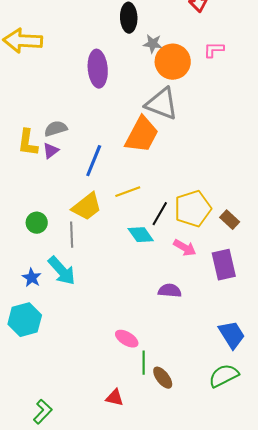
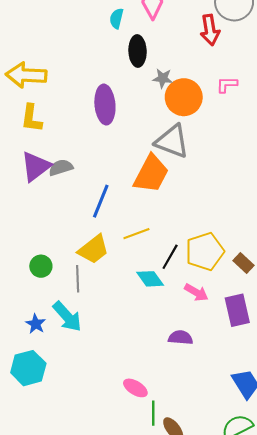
yellow L-shape: (28, 143) -> (31, 118), moved
purple triangle: (51, 151) -> (36, 166), moved, size x1.8

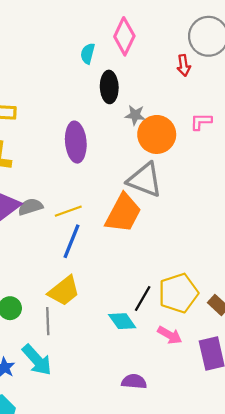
red arrow: (210, 30) -> (184, 65), size x0.7
yellow line: (136, 234) -> (68, 211), moved
purple semicircle: (181, 338) -> (134, 382), moved

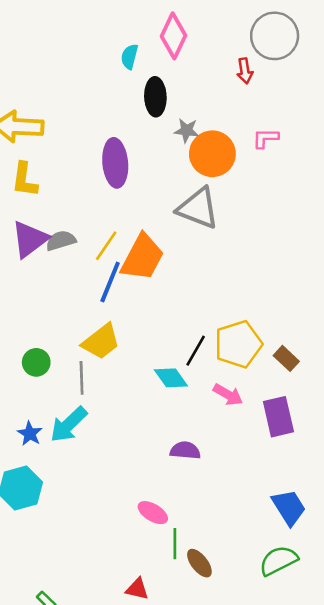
yellow line: (68, 211) -> (106, 246), turned -36
orange trapezoid: (123, 213) -> (142, 257), moved
cyan arrow: (37, 360) -> (69, 425), turned 88

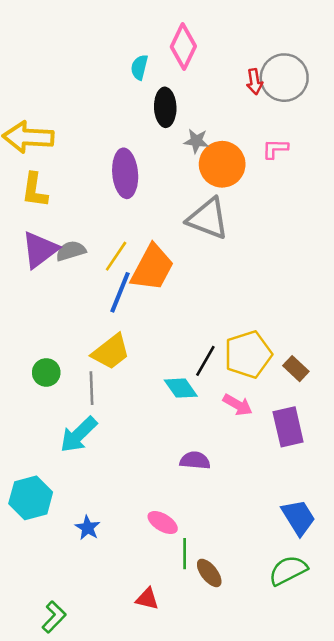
gray circle: (275, 36) -> (284, 78), moved
blue star: (30, 434) -> (88, 528), moved

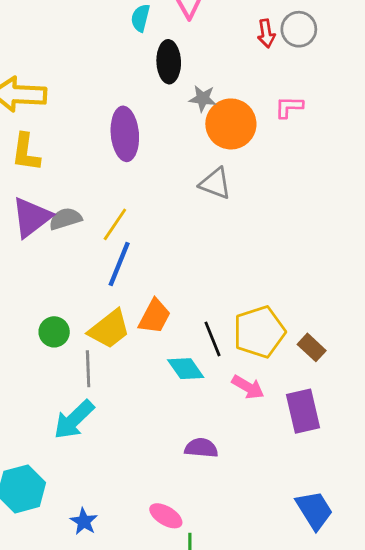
gray circle: (284, 78) -> (299, 29), size x0.7
gray triangle: (208, 219) -> (215, 183), size x0.7
orange trapezoid: (152, 268) -> (155, 316), moved, size x0.7
black line: (205, 361) -> (213, 339), turned -52
green circle: (46, 372) -> (54, 332), moved

